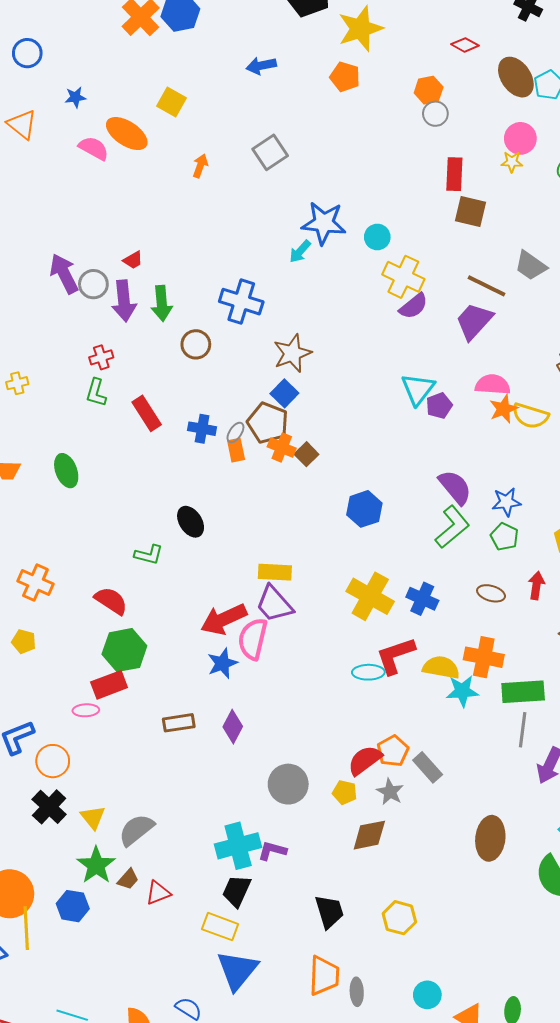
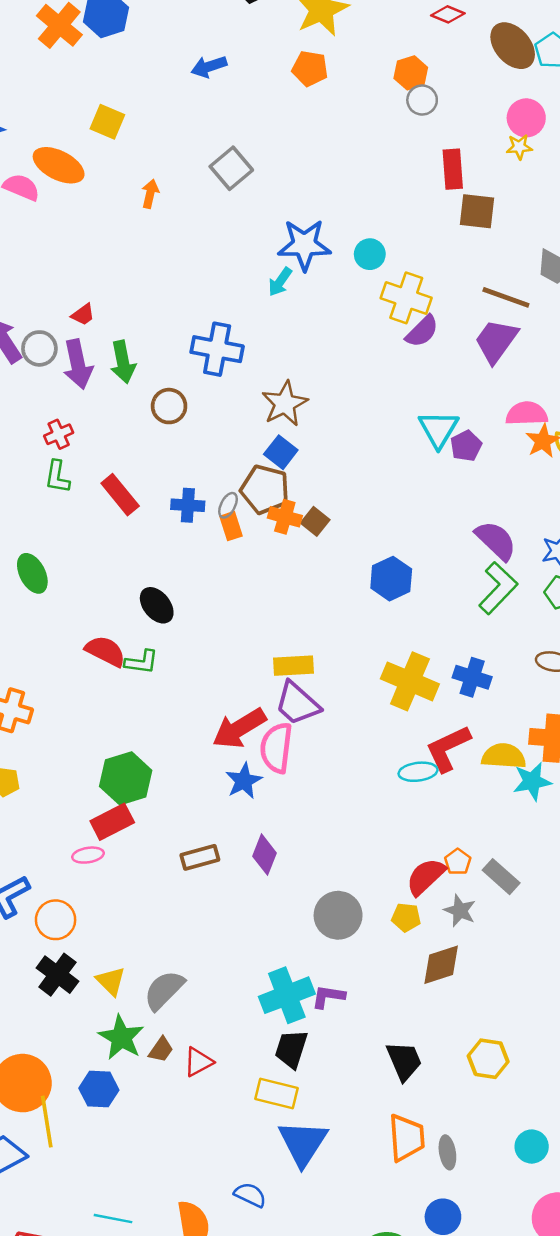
black ellipse: (191, 522) -> (157, 605), moved
red semicircle: (111, 601) -> (105, 651), moved
orange pentagon: (393, 751) -> (458, 862), size x0.7

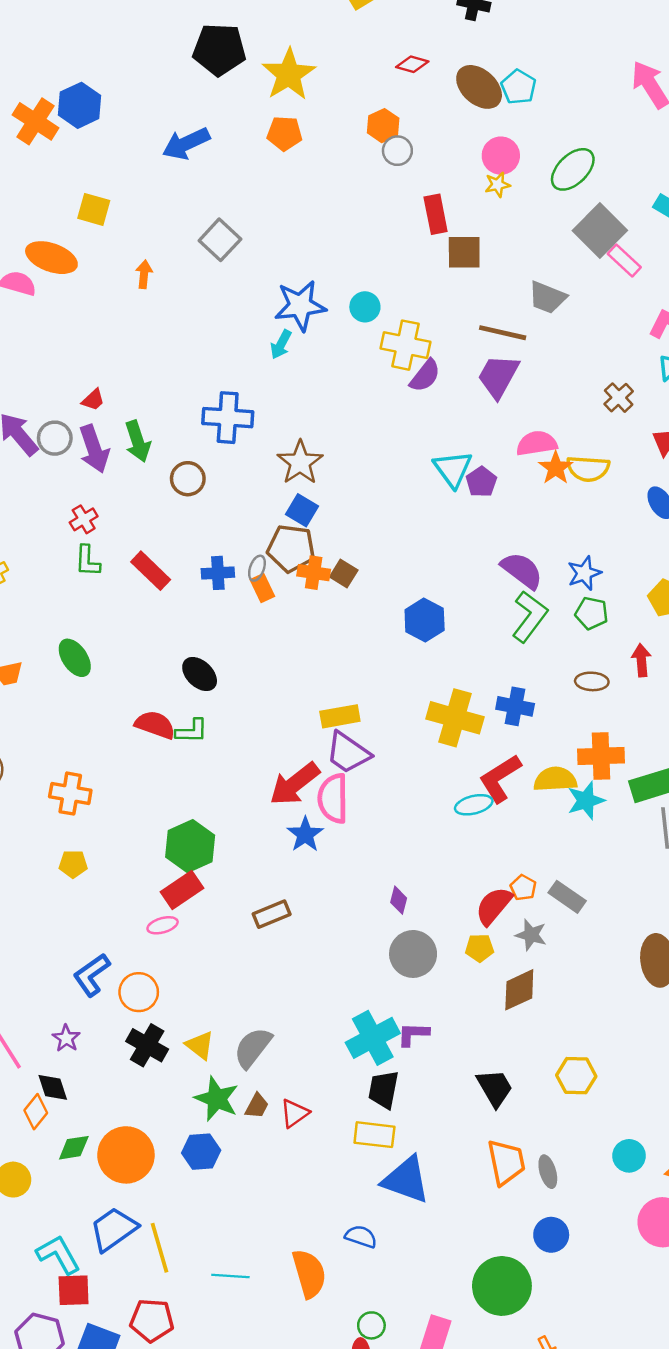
blue arrow: (209, 67) -> (186, 144), size x1.4
purple diamond: (264, 855) -> (399, 900), moved, size x0.7
yellow line: (47, 1122) -> (160, 1248), moved
blue triangle: (303, 1143) -> (406, 1180), turned -36

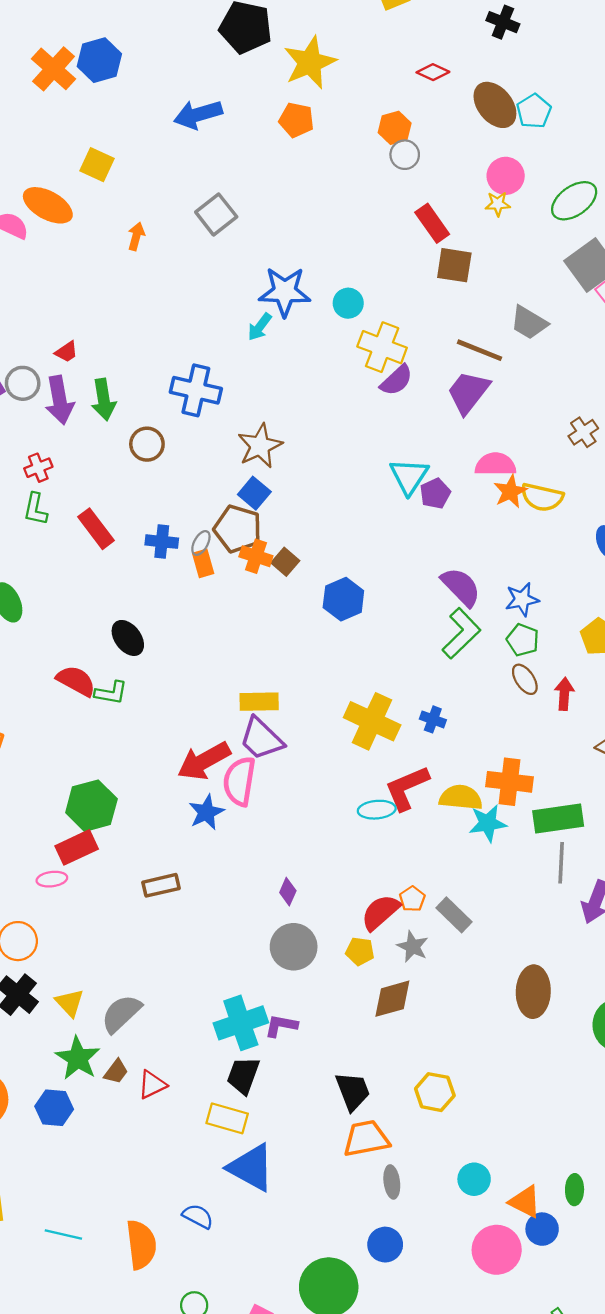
red rectangle: (436, 214) -> (432, 223), turned -33
blue hexagon: (425, 620) -> (343, 599), moved
brown ellipse: (592, 681) -> (525, 679), moved, turned 44
blue cross: (515, 706) -> (433, 719), size x0.7
orange trapezoid: (506, 1162) -> (366, 1139), moved, turned -99

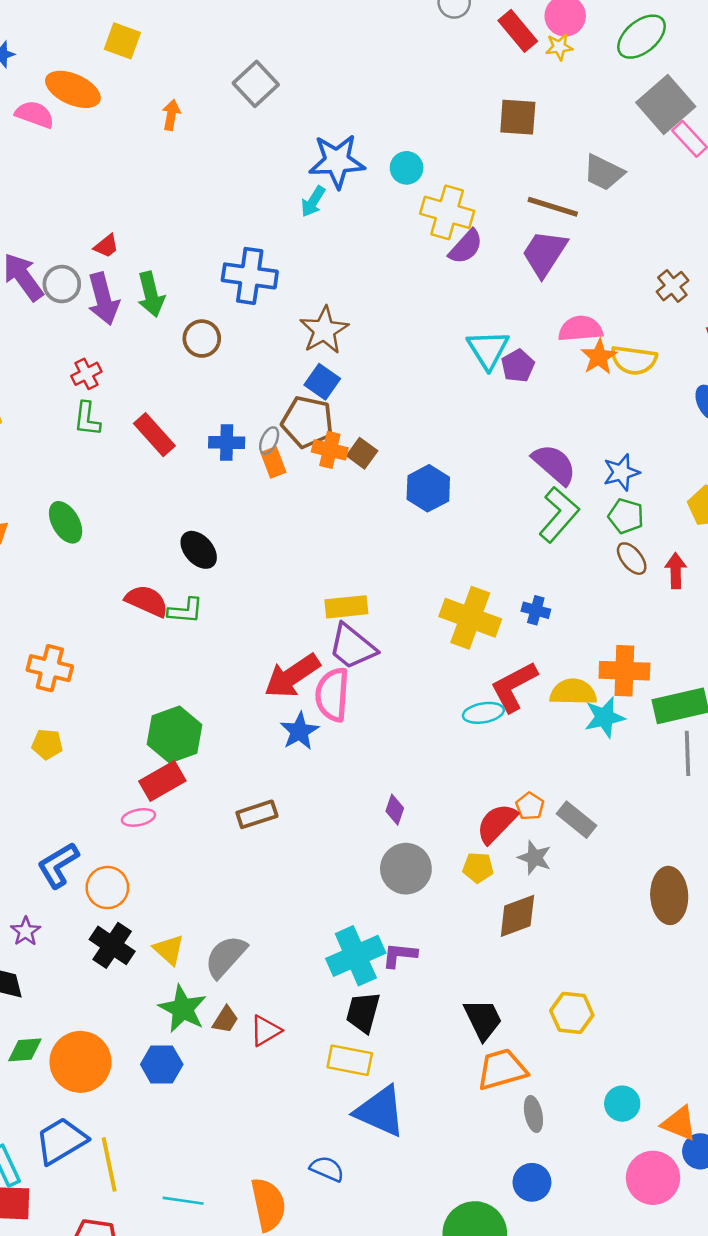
red rectangle: (432, 223) -> (518, 31), moved

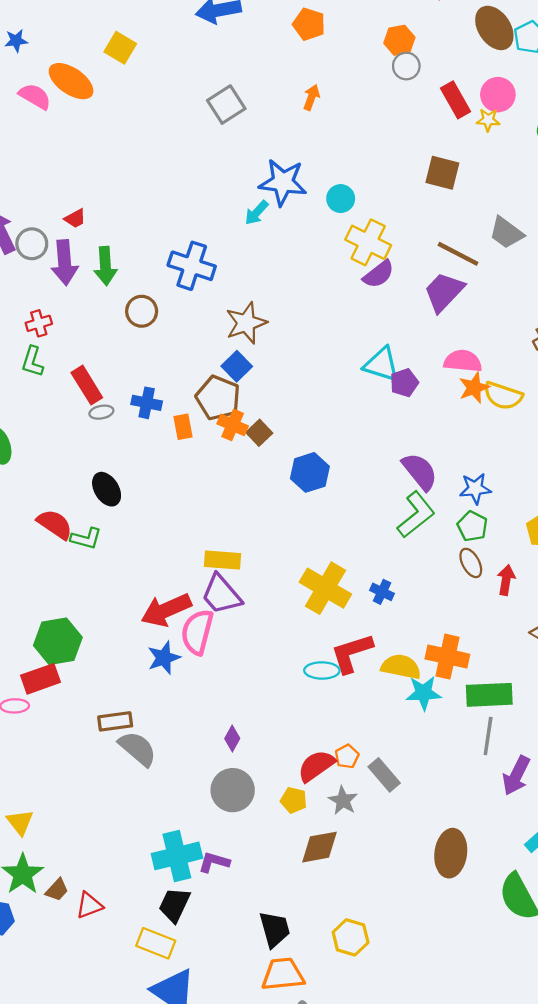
orange arrow: (171, 115) -> (311, 97), moved
cyan triangle: (488, 349) -> (382, 364), turned -51
gray ellipse: (269, 441) -> (101, 412), moved, turned 45
gray semicircle: (226, 957) -> (138, 749), moved, turned 78

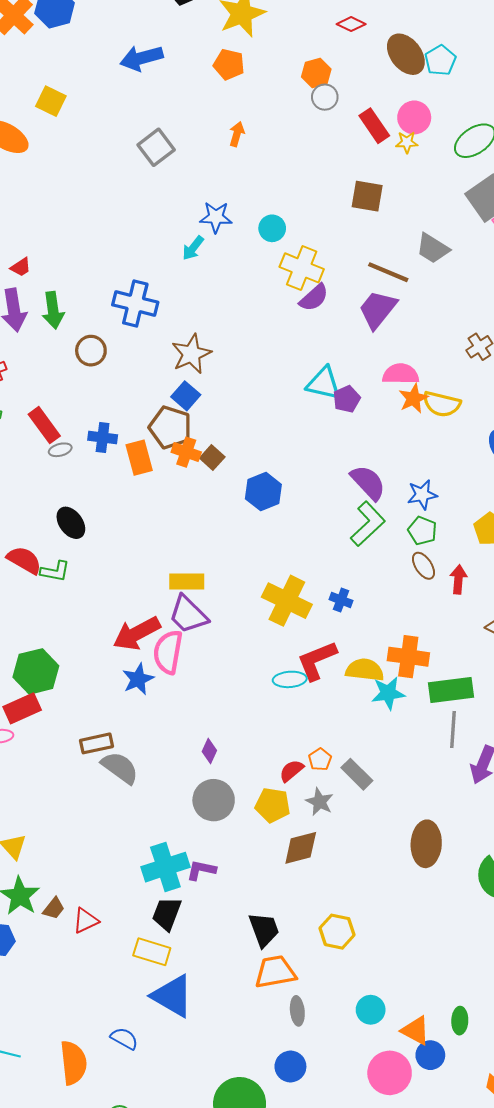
blue star: (283, 182) -> (216, 217), size x0.7
orange rectangle: (183, 427) -> (139, 458), size x1.4
red semicircle: (316, 766) -> (291, 771), size x0.7
yellow pentagon: (294, 800) -> (273, 805), size x1.4

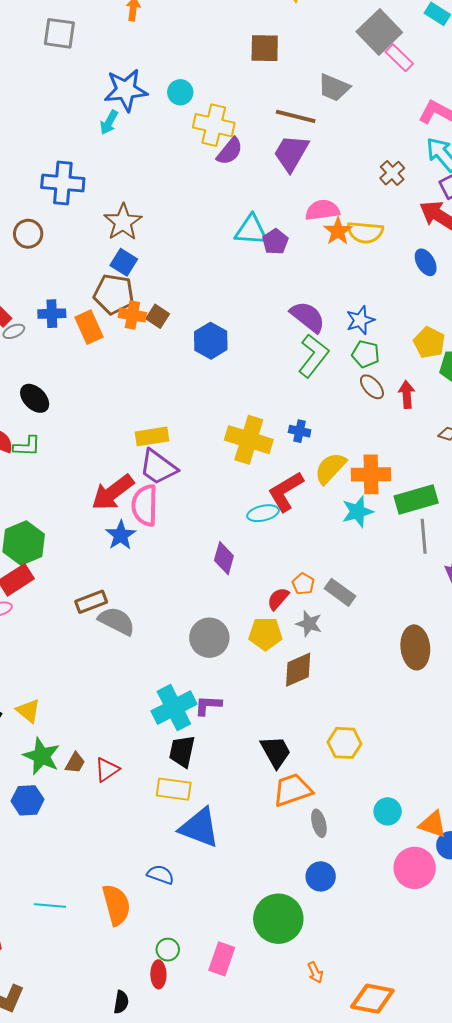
gray square: (156, 147) -> (59, 33), turned -36
blue star: (216, 217) -> (126, 90), size x1.4
yellow semicircle: (365, 670) -> (330, 468), moved, turned -45
purple diamond: (209, 751) -> (224, 558), moved, size x1.4

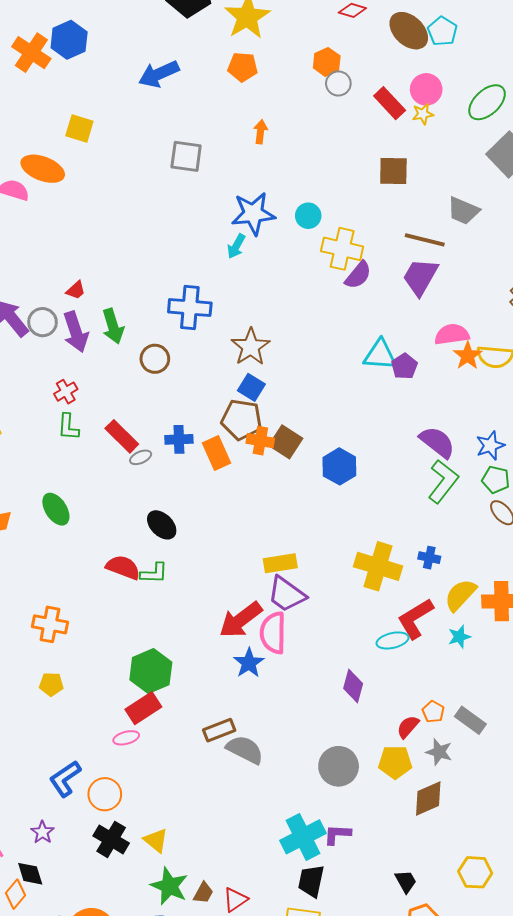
brown square: (158, 316) -> (286, 442), size x1.4
cyan star: (358, 512) -> (459, 637), moved, size x0.7
black trapezoid: (276, 752) -> (406, 881), size x0.7

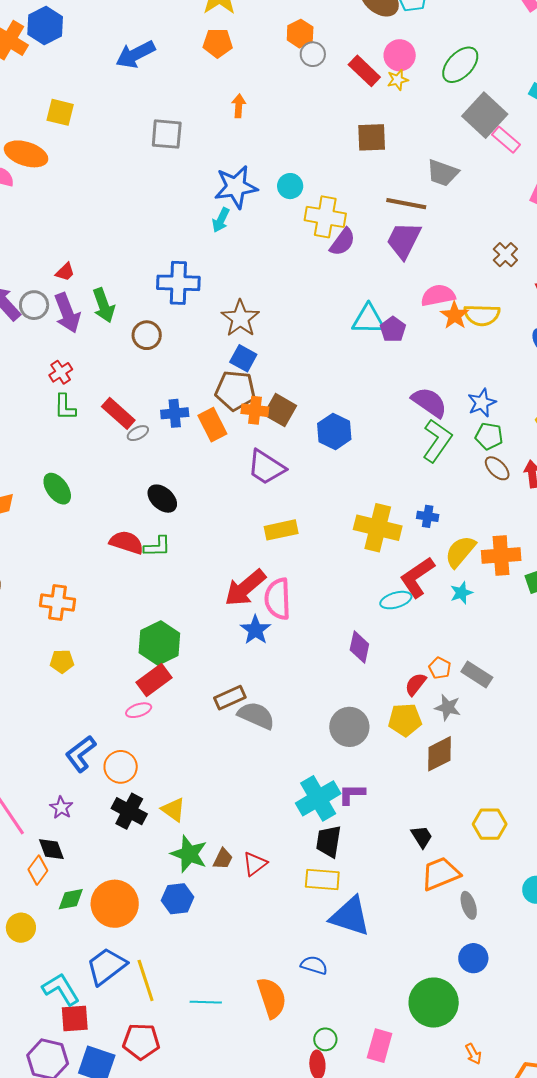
purple trapezoid: (287, 594) -> (266, 467), moved

